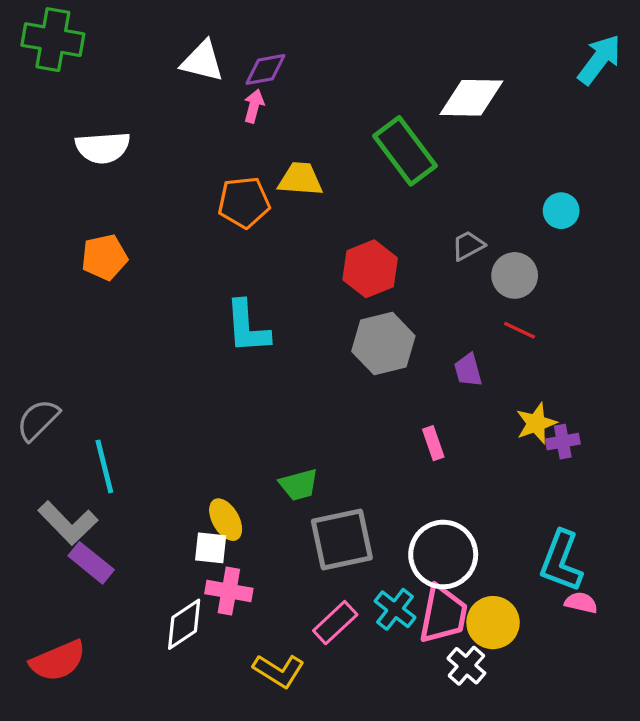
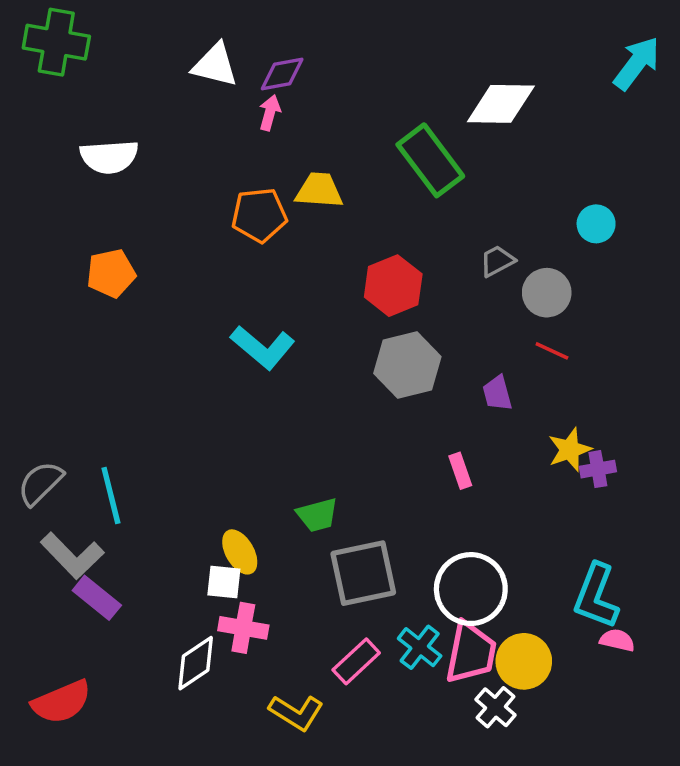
cyan L-shape: (247, 327) -> (263, 347), turned -46
gray semicircle: (38, 420) -> (40, 483), moved

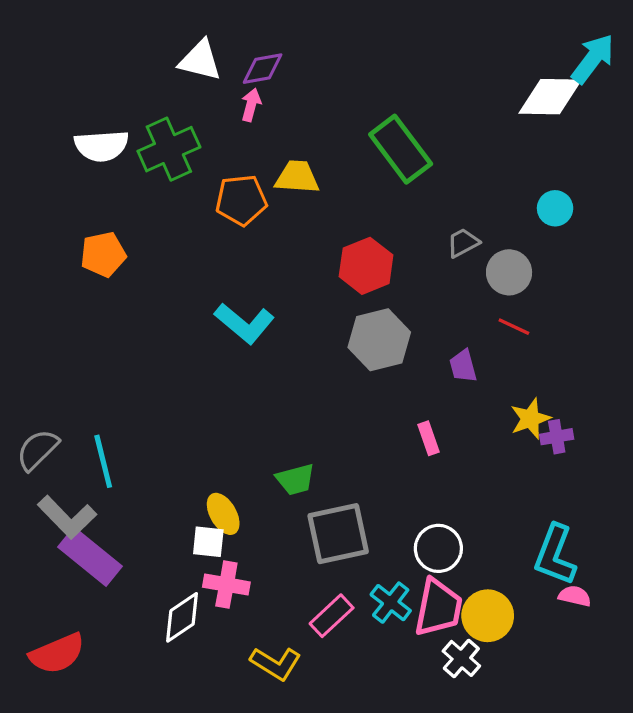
green cross: (56, 42) -> (169, 149), moved, turned -34
white diamond: (501, 104) -> (550, 97), moved
white circle: (471, 589) -> (438, 548), size x0.7
purple rectangle: (97, 598) -> (90, 557), size x1.4

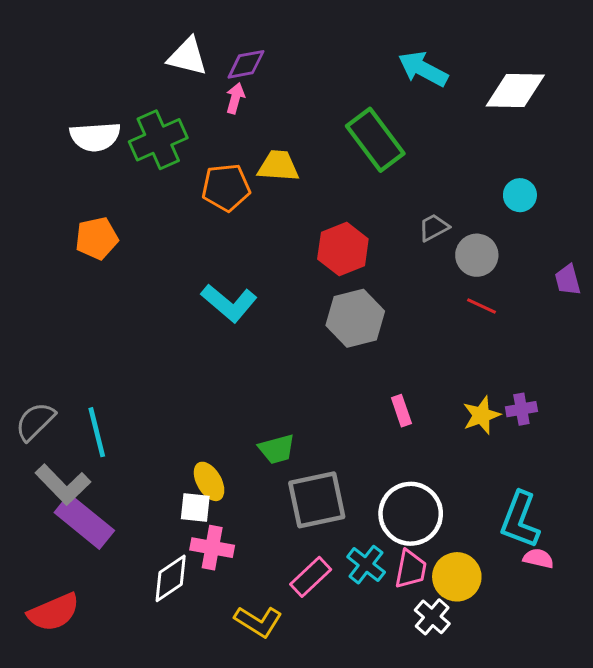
cyan arrow: (593, 59) -> (423, 69), moved, turned -99
purple trapezoid: (463, 366) -> (568, 280), moved
yellow star: (530, 419) -> (481, 415), moved
white circle: (438, 548) -> (411, 514), size x1.4
pink trapezoid: (438, 608) -> (411, 569), size x0.7

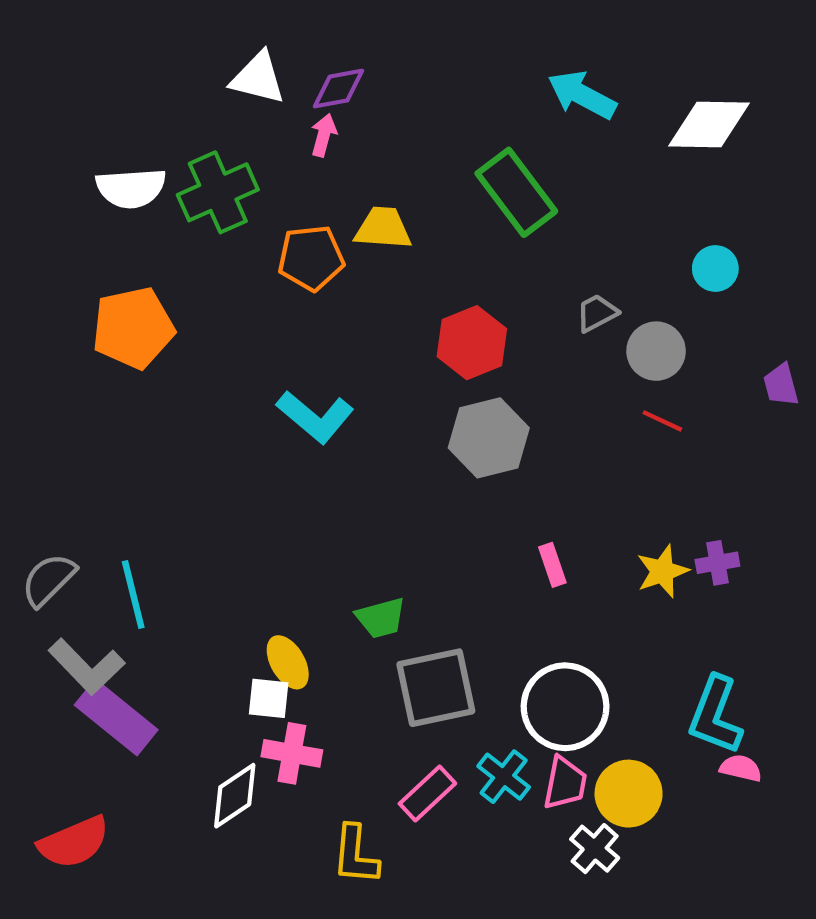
orange pentagon: (97, 238) -> (133, 328), size x1.4
yellow L-shape: (258, 621) -> (355, 855), turned 63

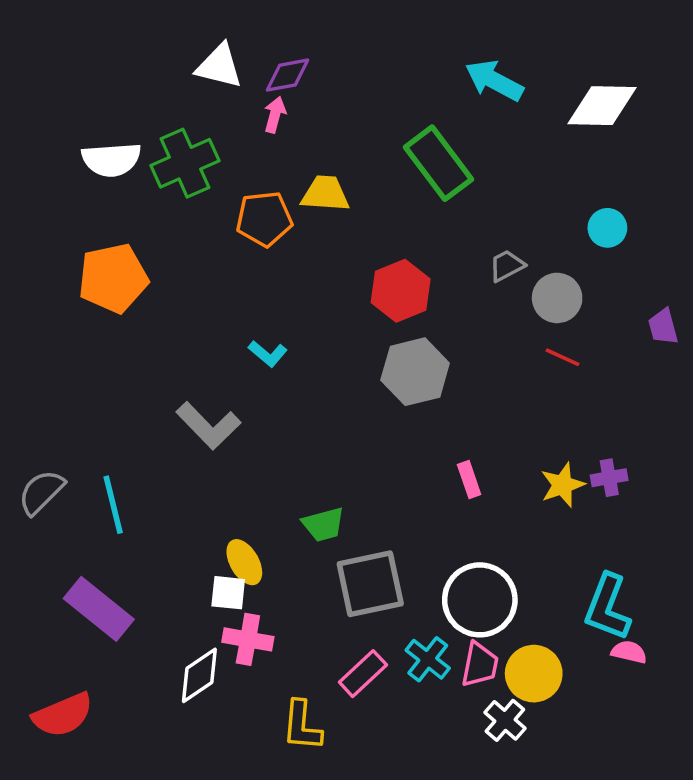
cyan L-shape: (315, 417) -> (268, 354), size x0.6
gray L-shape: (87, 667) -> (208, 426), moved

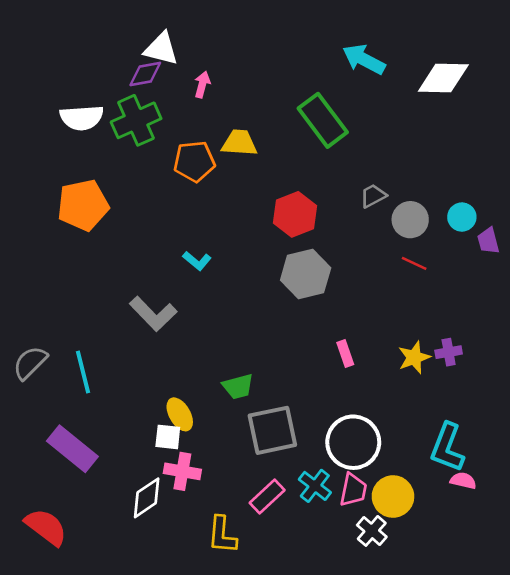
purple diamond: (287, 75) -> (145, 74), moved
cyan circle: (607, 228) -> (462, 217), moved
red semicircle: (63, 715) -> (46, 527), turned -120

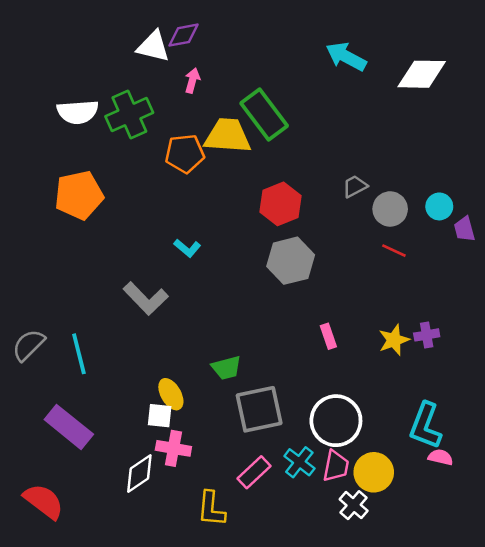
purple diamond: (145, 74) -> (183, 35), moved
green rectangle: (323, 120) -> (264, 114), moved
yellow trapezoid: (239, 143) -> (228, 136), size x1.4

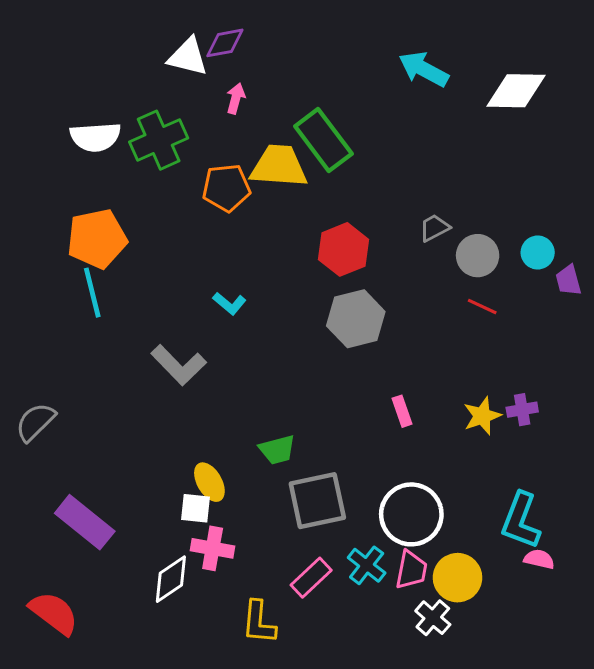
cyan line: (79, 354) -> (92, 293), moved

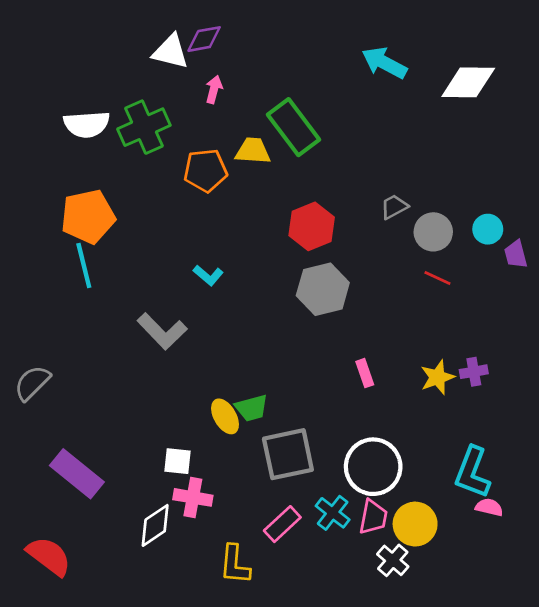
yellow trapezoid: (279, 166) -> (253, 151), size x0.7
yellow ellipse: (209, 482) -> (225, 416), moved

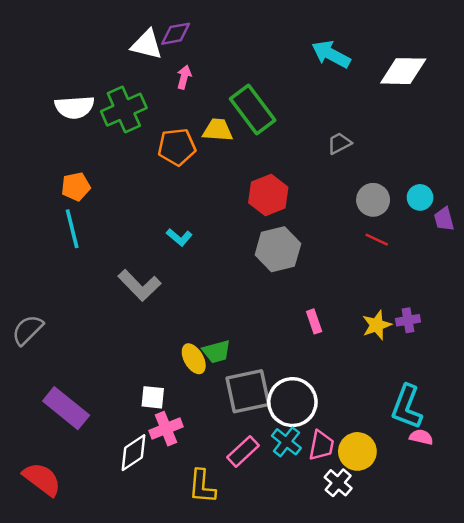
gray trapezoid: (394, 207) -> (339, 143), moved
orange pentagon: (88, 217) -> (76, 187), size x0.6
white circle: (373, 467) -> (292, 402), moved
pink cross: (193, 497) -> (166, 429), turned -32

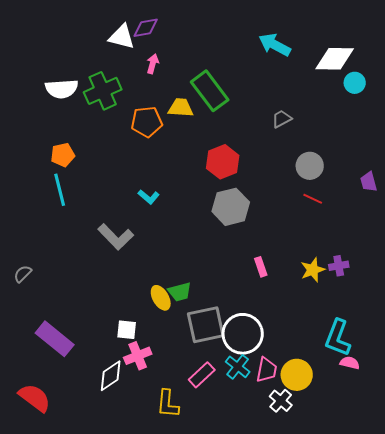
cyan circle: (420, 197) -> (355, 83), moved
gray semicircle: (28, 330) -> (23, 274), size x0.7

